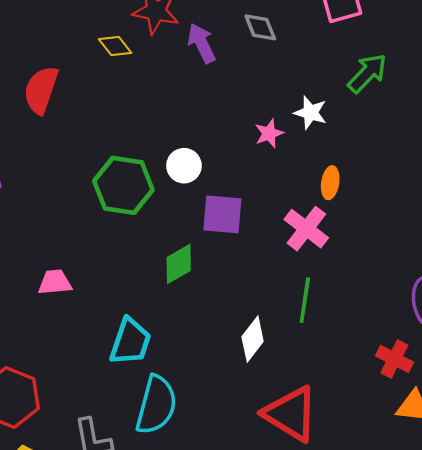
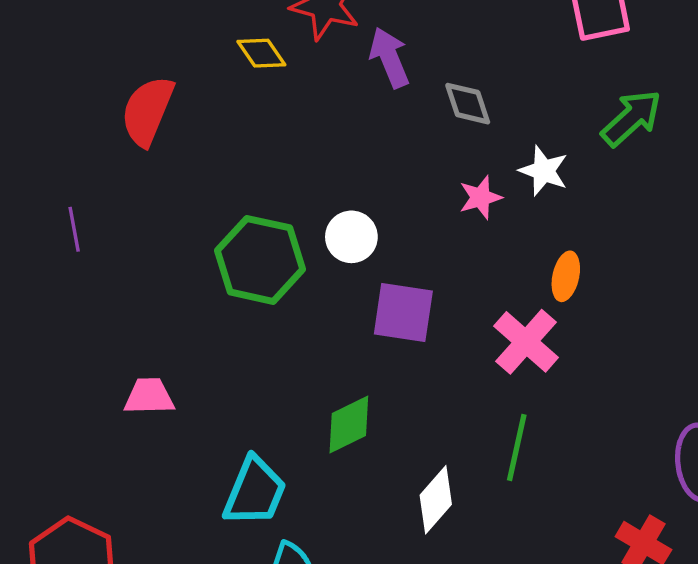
gray diamond: (260, 27) -> (468, 104), moved
green diamond: (179, 264) -> (349, 424), moved

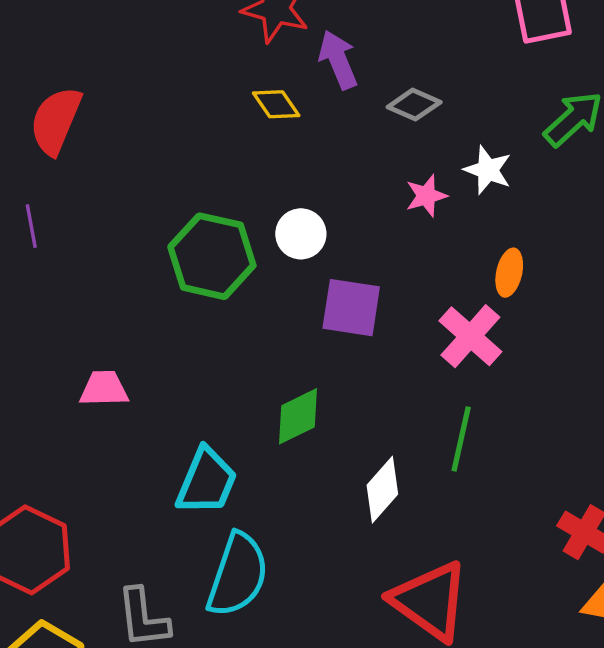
yellow diamond: (261, 53) -> (276, 104), moved
gray diamond: (468, 104) -> (414, 105), turned -48
red semicircle: (147, 111) -> (56, 121), moved

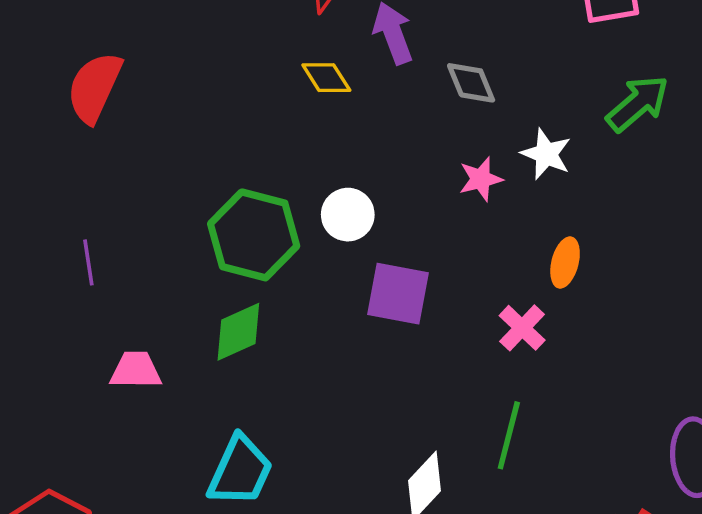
gray diamond: (414, 105) -> (471, 83), turned 42
purple line: (31, 226) -> (88, 262), moved
pink cross: (470, 336) -> (522, 328), size x0.7
green diamond: (298, 416) -> (238, 332), moved

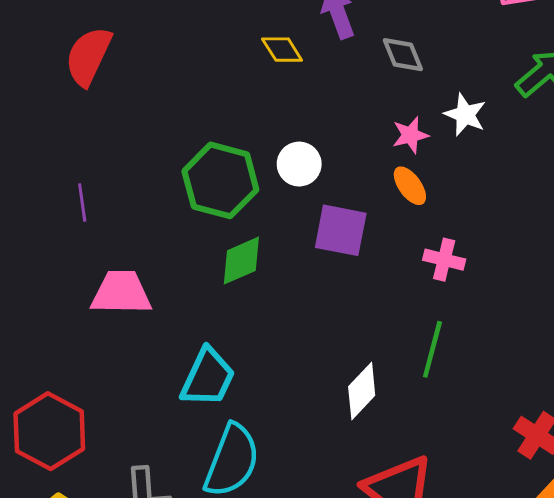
orange ellipse: (565, 262) -> (410, 186), moved, turned -51
pink cross: (522, 328) -> (444, 260), turned -30
green diamond: (238, 332) -> (241, 261), moved
pink trapezoid: (136, 370) -> (121, 293), size x1.4

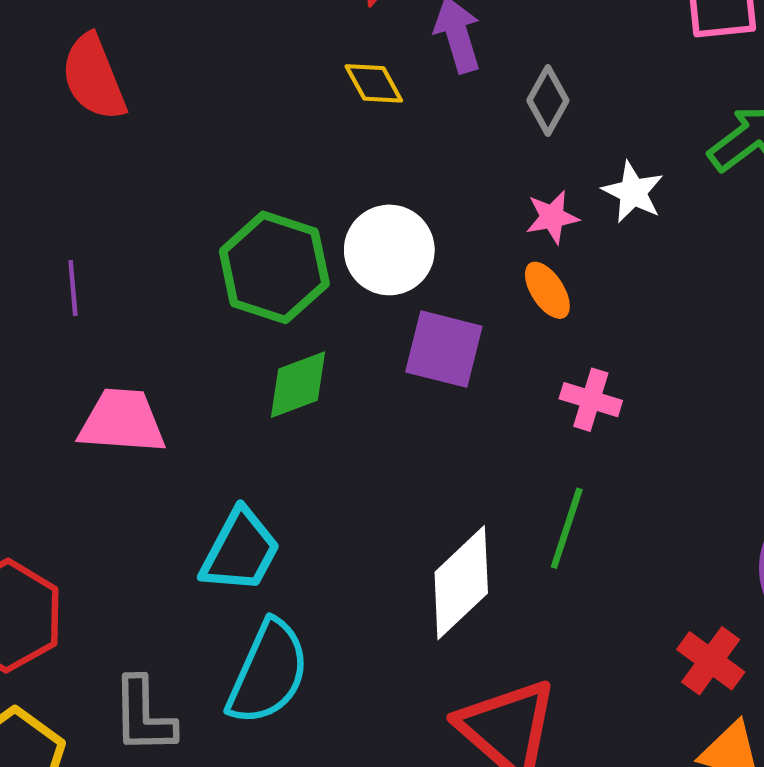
gray diamond: (403, 55) -> (548, 101), turned 48
red semicircle: (88, 56) -> (94, 77), turned -50
white circle: (299, 164) -> (389, 250), size x1.4
white diamond: (362, 391) -> (461, 583), size x1.4

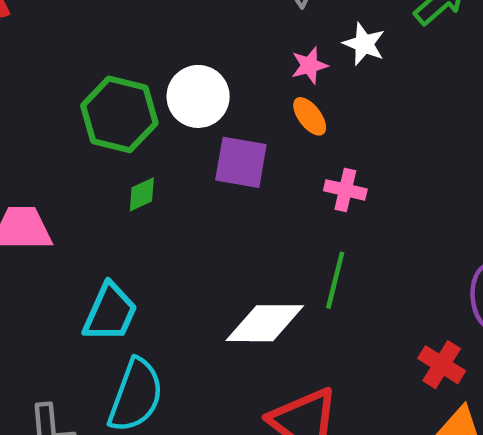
green diamond: (298, 385) -> (142, 194), size x0.7
white diamond: (461, 583) -> (265, 323), turned 48

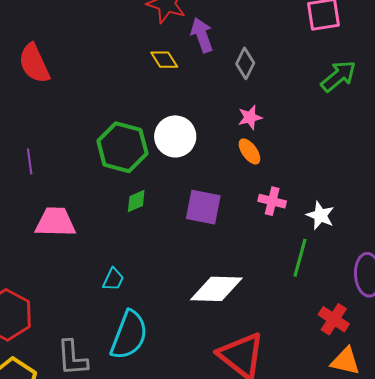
white star: (364, 44) -> (320, 215), moved
purple square: (241, 162) -> (203, 207), moved
green line: (335, 280) -> (300, 258), moved
cyan trapezoid: (110, 312) -> (113, 279), size x0.6

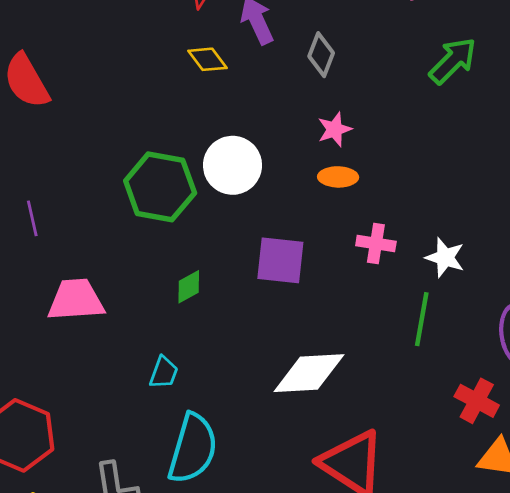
orange ellipse: (249, 151) -> (338, 177), turned -48
green diamond: (136, 201) -> (189, 287), moved

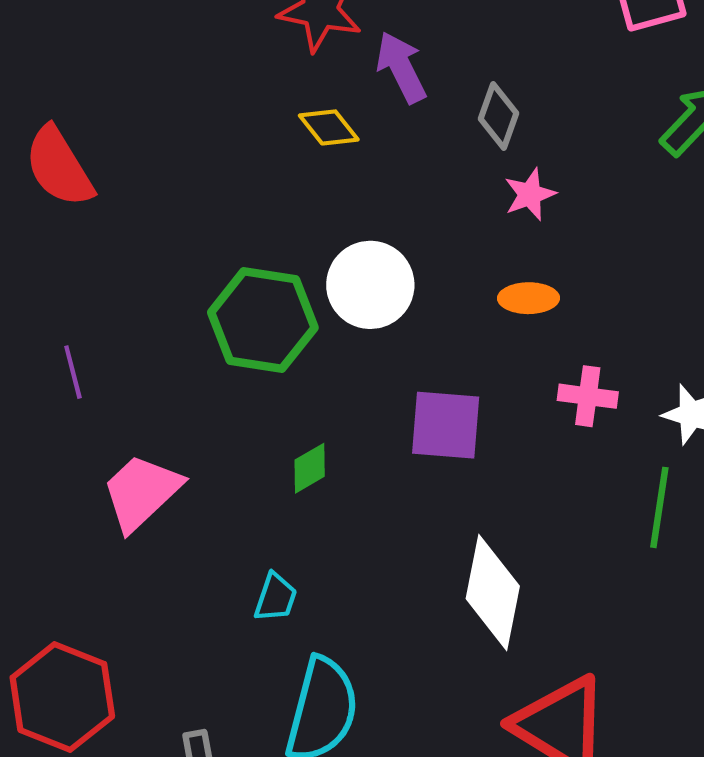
pink star: (335, 129) -> (530, 194), moved
pink trapezoid: (76, 300) -> (141, 492), turned -38
white diamond: (309, 373) -> (493, 592), turned -74

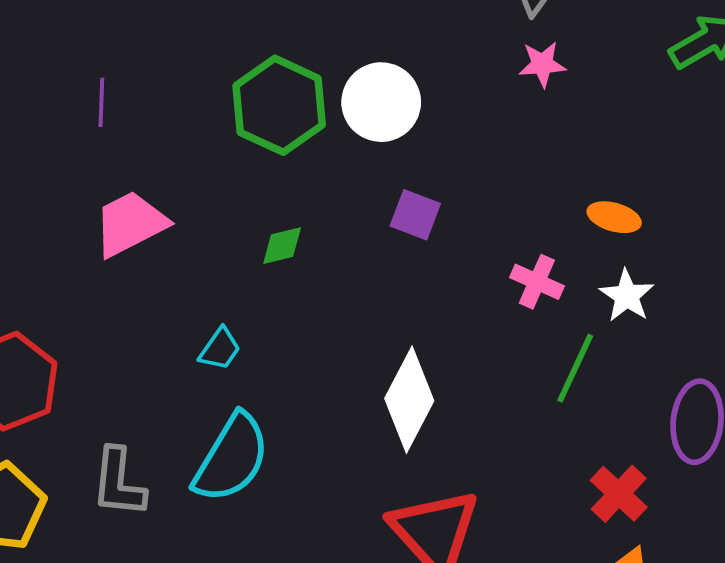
orange ellipse: (529, 298) -> (614, 217), moved
pink cross: (588, 396) -> (537, 282), moved
purple square: (446, 425) -> (415, 215), moved, size x0.7

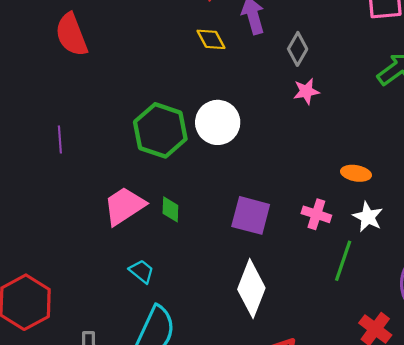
purple square: (415, 215) -> (251, 215), moved, size x1.4
pink trapezoid: (130, 224) -> (124, 206), moved
green diamond: (282, 246) -> (170, 209), turned -68
cyan trapezoid: (220, 349) -> (142, 271), turned -80

